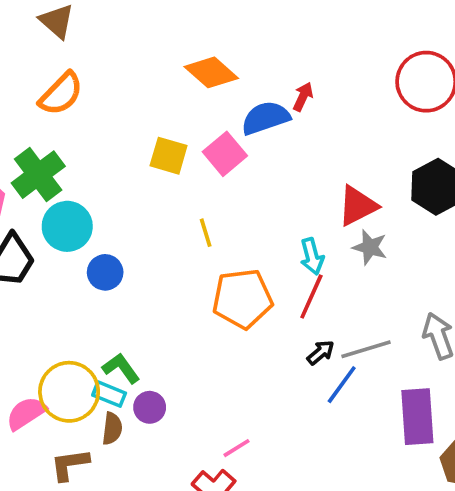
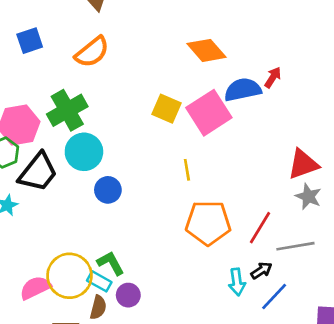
pink square: (225, 154) -> (209, 113), size x1.4
cyan arrow: (312, 256) -> (237, 282), moved
gray line: (366, 349) -> (295, 246), moved

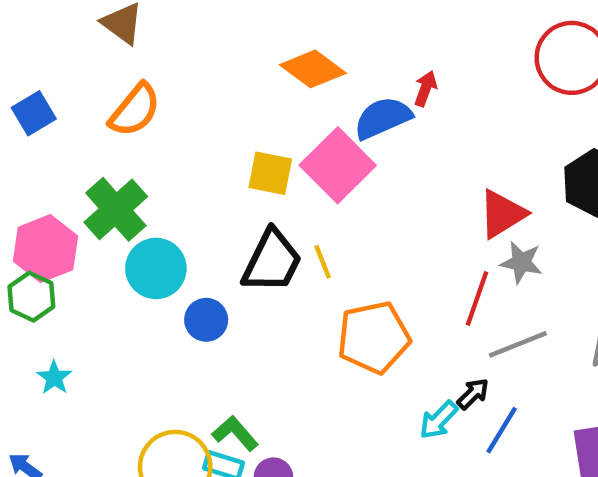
black trapezoid: (38, 172) -> (272, 261), moved
red line: (260, 228) -> (477, 299), moved
cyan arrow: (237, 282) -> (439, 420), turned 64

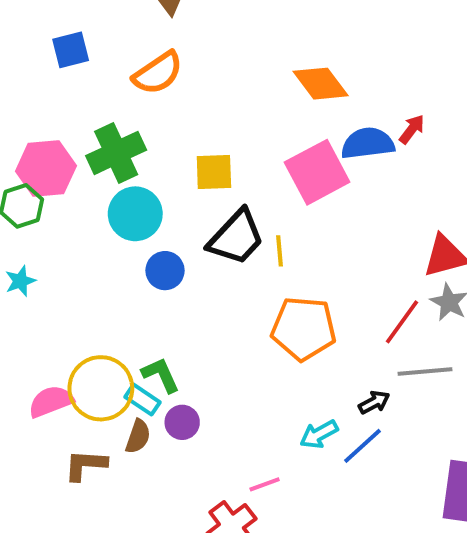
yellow square: (270, 173) -> (214, 172), moved, turned -30
cyan arrow: (439, 420) -> (319, 434), moved
blue line: (502, 430) -> (362, 446), moved

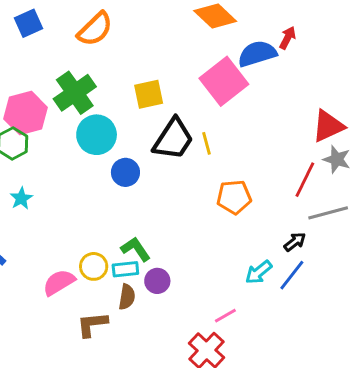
orange pentagon: (304, 328) -> (234, 197), size x0.7
yellow circle: (101, 388) -> (94, 266), size x0.6
cyan rectangle: (142, 400) -> (125, 269), turned -30

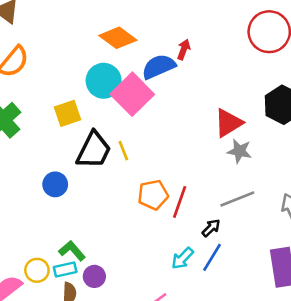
cyan circle: (97, 135) -> (104, 81), moved
red line: (305, 180) -> (180, 202), moved

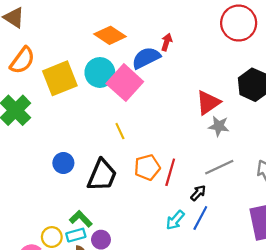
yellow square: (67, 113) -> (60, 78), moved, size x1.5
black trapezoid: (94, 150) -> (102, 175), moved

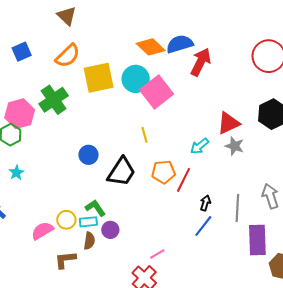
red arrow: (167, 42) -> (201, 62), size x1.8
blue semicircle: (146, 58) -> (180, 44), moved
gray line: (219, 167) -> (237, 208), moved, turned -72
black arrow: (198, 193) -> (205, 203), turned -35
cyan arrow: (175, 220) -> (199, 146), moved

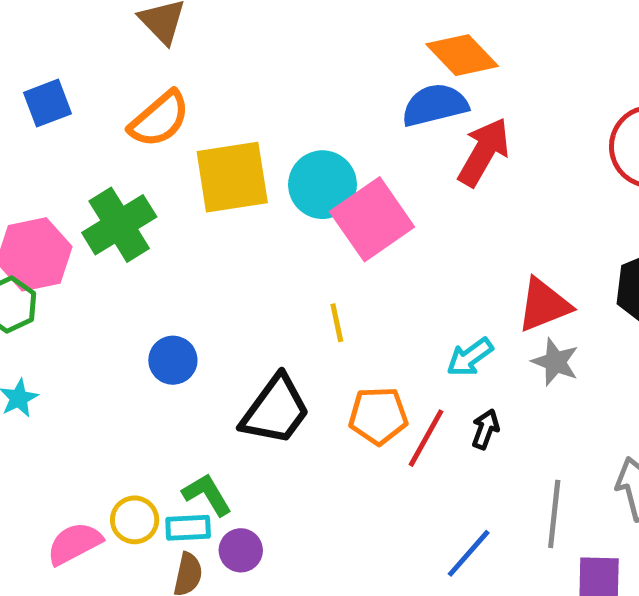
orange diamond: (151, 47) -> (462, 55), moved
blue circle: (88, 155) -> (173, 360), moved
black arrow: (205, 203) -> (485, 429), moved

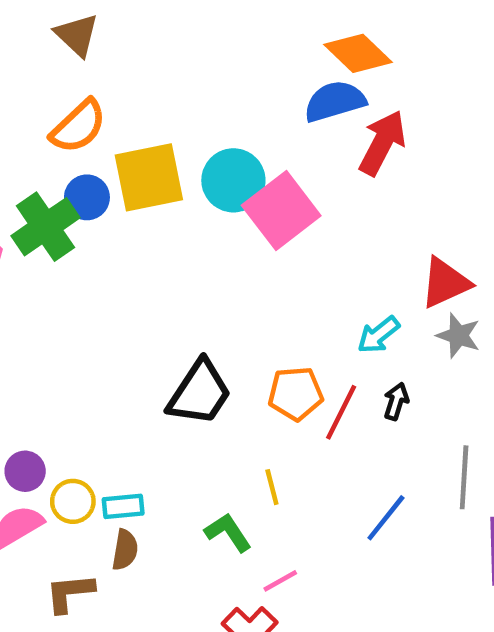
yellow line: (337, 323) -> (272, 487), moved
blue circle: (173, 360) -> (87, 197), moved
green L-shape: (207, 495) -> (228, 532), moved
purple circle: (241, 550) -> (25, 471), moved

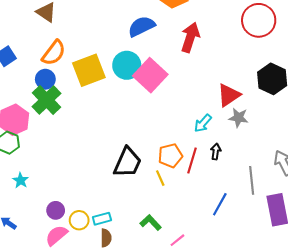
blue semicircle: (335, 101) -> (141, 26), moved
blue circle: (87, 197) -> (45, 79), moved
yellow line: (272, 487) -> (160, 178), moved

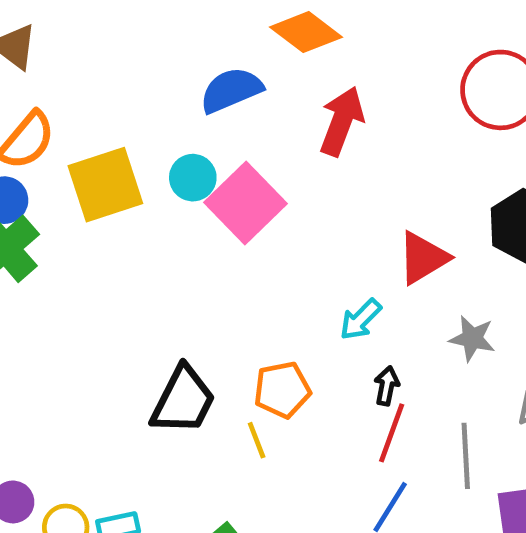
cyan circle: (127, 65) -> (193, 178), size x0.7
gray star: (239, 118) -> (472, 338), moved
red line: (192, 161) -> (392, 433), moved

